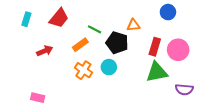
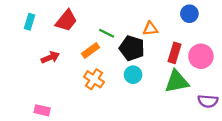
cyan circle: (109, 67) -> (133, 75), moved

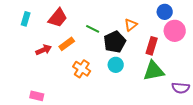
orange triangle: (150, 29) -> (131, 25), turned -32
black pentagon: (132, 48) -> (115, 42), turned 30
orange rectangle: (91, 51) -> (67, 44), moved
pink circle: (201, 56) -> (175, 31), moved

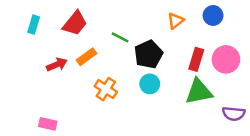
orange triangle: (131, 25) -> (176, 21), moved
pink circle: (175, 31) -> (226, 59), moved

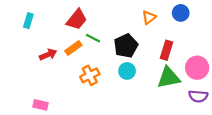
red trapezoid: (75, 23) -> (77, 20), moved
green line: (120, 37) -> (93, 38), moved
pink circle: (226, 59) -> (197, 68), moved
orange cross: (106, 89) -> (90, 75), turned 30

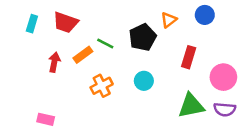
red trapezoid: (77, 20) -> (66, 22), moved, turned 70
black pentagon: (126, 46) -> (143, 37), moved
red arrow: (48, 55) -> (54, 62), turned -56
green triangle: (169, 78) -> (191, 106), moved

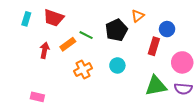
blue circle: (205, 15) -> (167, 29), moved

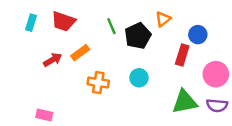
green line: (86, 35) -> (111, 26), moved, turned 40
red arrow: (45, 50) -> (53, 60), turned 49
orange cross: (83, 70) -> (98, 83), turned 36

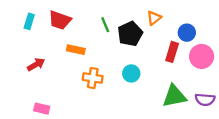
orange rectangle: (80, 53) -> (76, 50), turned 48
red arrow: (53, 60) -> (36, 64), moved
pink circle: (216, 74) -> (202, 56), moved

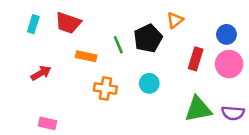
green line: (105, 25) -> (118, 45), moved
blue circle: (187, 33) -> (226, 34), moved

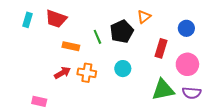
pink circle: (229, 64) -> (187, 64), moved
red arrow: (41, 73) -> (62, 73), moved

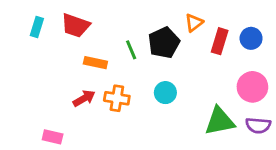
red rectangle: (161, 48) -> (220, 41), moved

